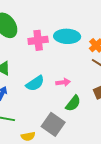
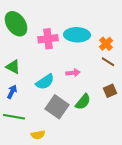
pink arrow: (63, 82) -> (73, 73), moved
gray square: (53, 124) -> (57, 107), moved

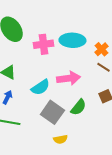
pink arrow: (73, 73) -> (68, 78), size x1.6
yellow semicircle: (38, 135) -> (60, 139), moved

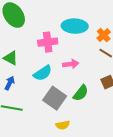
pink cross: (43, 44) -> (48, 42), moved
pink arrow: (68, 78) -> (71, 64), size x0.7

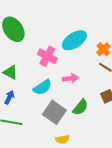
cyan ellipse: (75, 26) -> (74, 40), turned -35
pink cross: (48, 42) -> (47, 56), turned 36

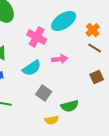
green semicircle: (80, 107) -> (70, 106), moved, turned 36
gray square: (54, 112) -> (44, 93), size x0.7

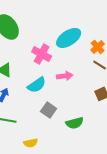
yellow semicircle: (52, 120) -> (31, 143), moved

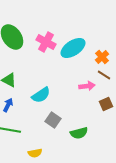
pink cross: (42, 54) -> (46, 42), moved
pink arrow: (65, 76) -> (87, 86), moved

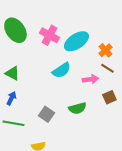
cyan semicircle: (41, 95) -> (61, 70), moved
gray square: (53, 120) -> (46, 114), moved
green semicircle: (79, 133) -> (77, 108), moved

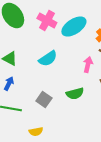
cyan semicircle: (61, 70) -> (48, 59), moved
pink arrow: (90, 79) -> (88, 65), turned -70

